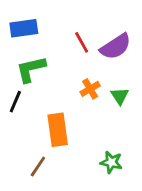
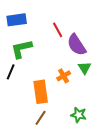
purple semicircle: (116, 47) -> (77, 45), moved, turned 90
orange cross: (90, 89) -> (64, 76), moved
brown line: (38, 167) -> (41, 118), moved

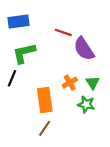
red line: (58, 30) -> (63, 32), turned -42
green triangle: (85, 68) -> (93, 83), moved
green star: (79, 115) -> (86, 104), moved

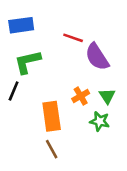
brown line: (45, 128) -> (52, 149), turned -63

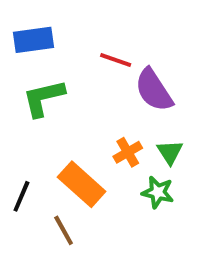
black line: (14, 91) -> (21, 196), moved
orange rectangle: (52, 116) -> (82, 184), turned -40
brown line: (52, 149) -> (64, 230), moved

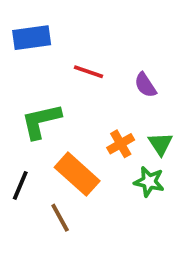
red line: (116, 60) -> (88, 72), moved
purple semicircle: (154, 90) -> (145, 85), size x0.6
green L-shape: (43, 98) -> (41, 121), moved

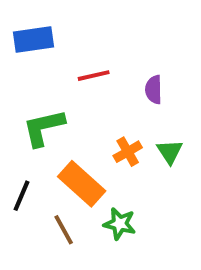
red line: (88, 72) -> (94, 76), turned -32
purple semicircle: (145, 85) -> (154, 90), turned 32
green star: (149, 182) -> (120, 224), moved

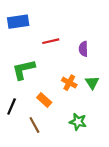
orange cross: (128, 152) -> (69, 83), turned -32
orange rectangle: (82, 184) -> (44, 100), size x0.6
green star: (120, 224) -> (78, 122), moved

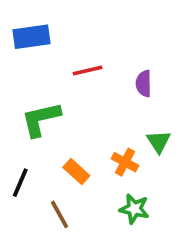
orange cross: (69, 83) -> (125, 162), moved

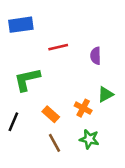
green triangle: (159, 142) -> (105, 94), turned 35
brown line: (60, 214) -> (54, 143), moved

